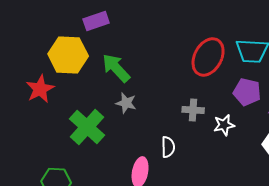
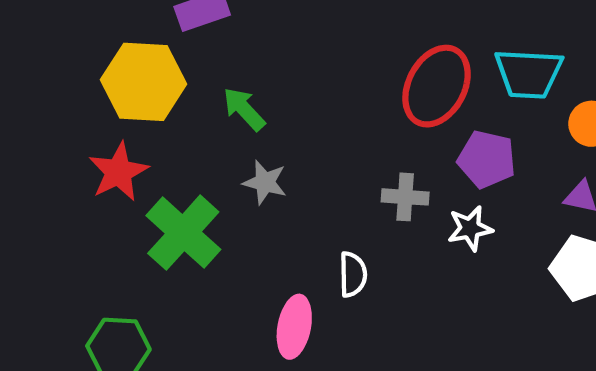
green arrow: (116, 68) -> (244, 109), size x0.7
red star: (40, 89) -> (118, 172), moved
purple pentagon: (247, 92) -> (487, 159), moved

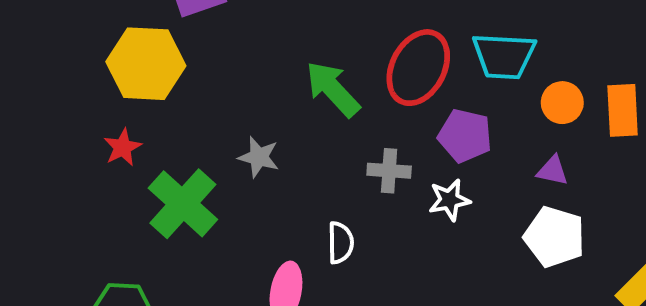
green arrow: (244, 109) -> (333, 89), moved, size x1.4
red star: (118, 172) -> (123, 147), size x0.7

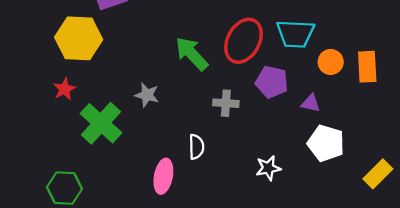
purple triangle: (553, 171) -> (311, 103), moved
white star: (449, 200) -> (268, 168), moved

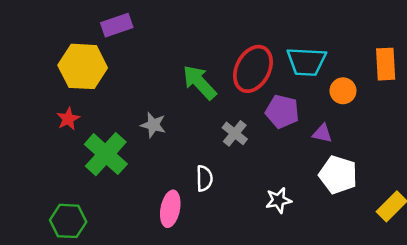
orange rectangle: (367, 67) -> (386, 64), moved
gray cross: (226, 103) -> (235, 133), turned 35

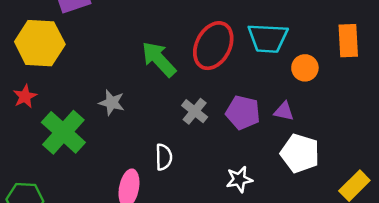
purple pentagon: (282, 111) -> (243, 112), moved

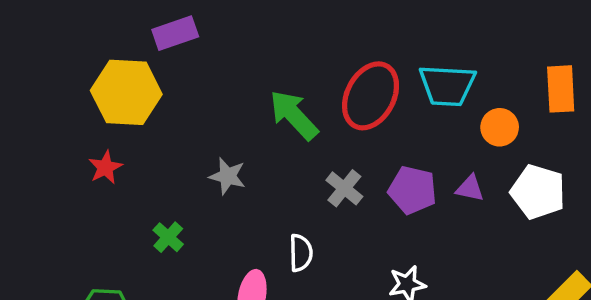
green cross: (63, 132) -> (168, 237), moved, size x0.5
white pentagon: (300, 153) -> (538, 192), moved

